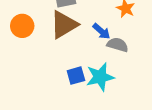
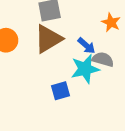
cyan star: (100, 77) -> (85, 69), moved

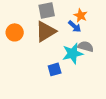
orange star: (111, 22) -> (81, 15), moved
blue arrow: (86, 46) -> (75, 26), moved

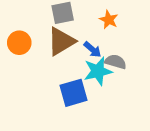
blue arrow: (75, 26) -> (92, 49), moved
blue square: (55, 69) -> (73, 93), size x1.5

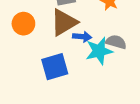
blue arrow: (92, 49) -> (82, 37), moved, turned -36
blue square: (73, 93) -> (55, 67), moved

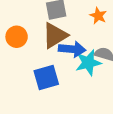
blue arrow: (82, 37) -> (72, 49), size x1.5

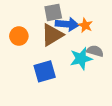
orange star: (98, 16) -> (85, 25), moved
blue arrow: (72, 49) -> (67, 24), moved

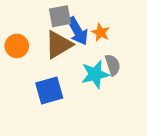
blue arrow: (67, 24) -> (78, 31), turned 55
gray semicircle: (95, 51) -> (113, 65), turned 56

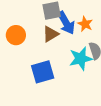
brown triangle: (59, 45) -> (51, 34), size x0.7

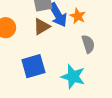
cyan star: (81, 59) -> (73, 77), moved, turned 30

